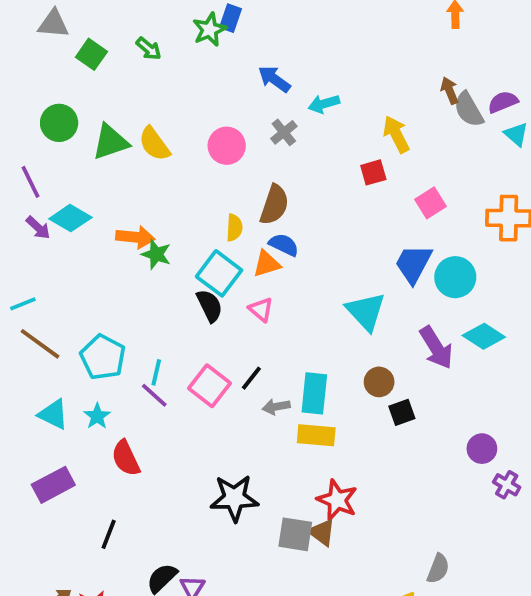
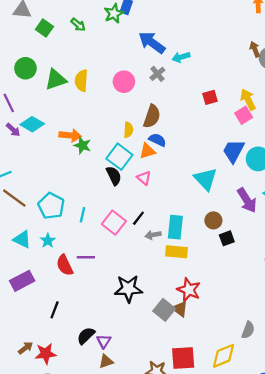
blue arrow: (274, 79) -> (152, 43), size x1.4
yellow arrow: (396, 134) -> (248, 100), moved
yellow semicircle: (154, 144) -> (81, 81), turned 40
purple line: (154, 395) -> (86, 257), moved, turned -42
gray square: (295, 534) -> (164, 310), turned 30

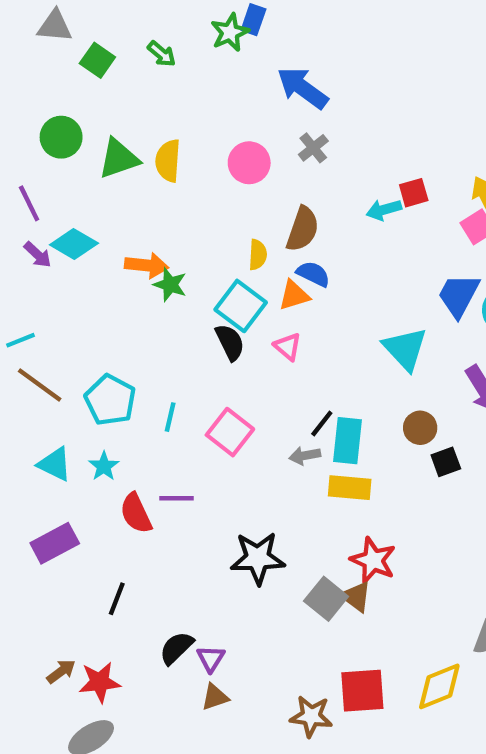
cyan arrow: (181, 57) -> (384, 210), moved
black line: (138, 218) -> (322, 424), moved

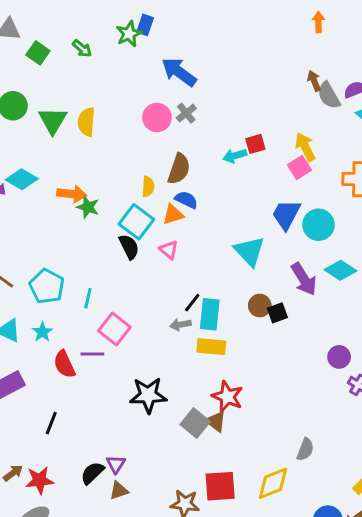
green triangle: (119, 159) -> (53, 120), turned -40
pink circle: (249, 163) -> (157, 118), moved
pink square: (230, 432) -> (114, 329), moved
black square: (446, 462) -> (277, 313), moved
black semicircle: (176, 648) -> (92, 473), moved

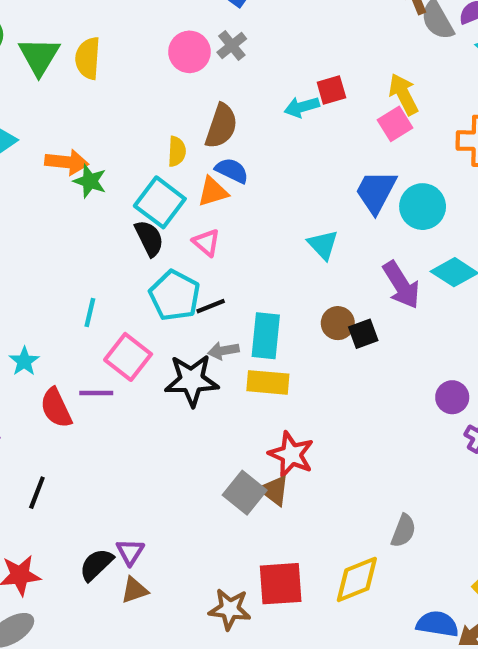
cyan triangle: (249, 251) -> (323, 245), size x0.7
cyan pentagon: (47, 286) -> (175, 296), moved
black line: (192, 303) -> (211, 306), moved, turned 30
black star: (148, 395) -> (192, 380), moved

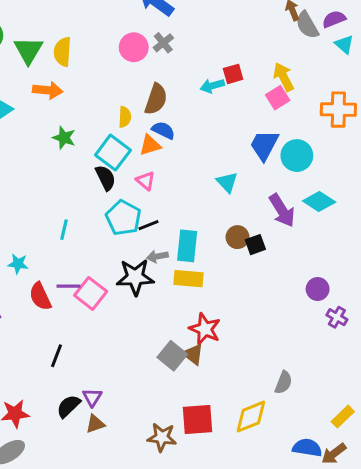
orange arrow: (67, 162) -> (48, 90), moved
pink square: (128, 357) -> (91, 293), moved
cyan star: (24, 361) -> (18, 264), turned -30
black line: (37, 493) -> (57, 356), moved

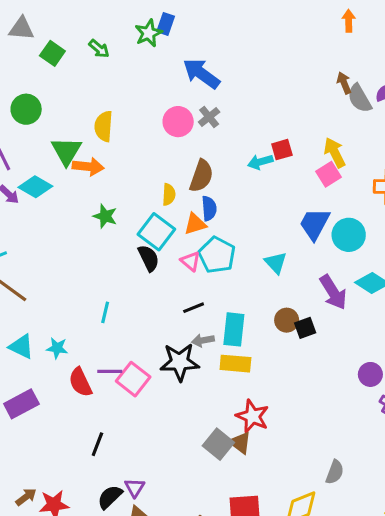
green triangle: (28, 50) -> (66, 151), moved
blue semicircle: (163, 130) -> (209, 208), turned 60
cyan pentagon: (123, 218) -> (217, 255), moved

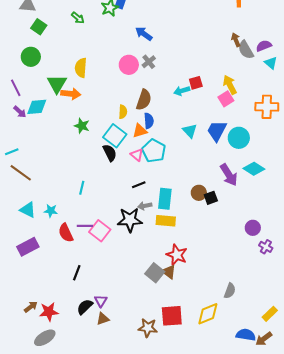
green square: (52, 53) -> (39, 27), moved
blue arrow: (201, 74) -> (144, 34), size x0.7
cyan diamond: (35, 187) -> (37, 107), turned -35
cyan triangle: (276, 263) -> (190, 131), moved

